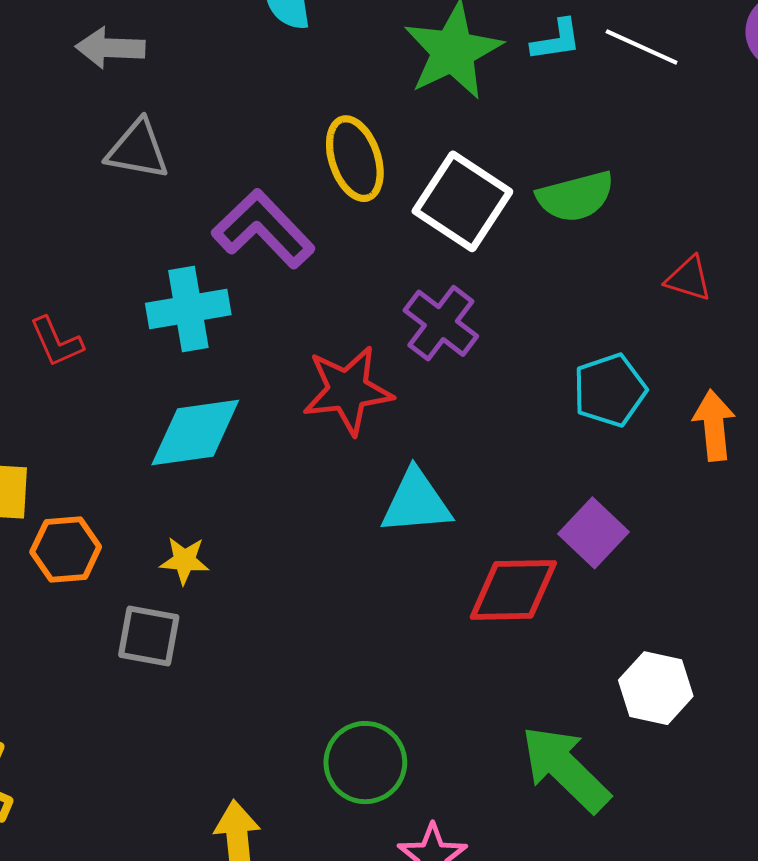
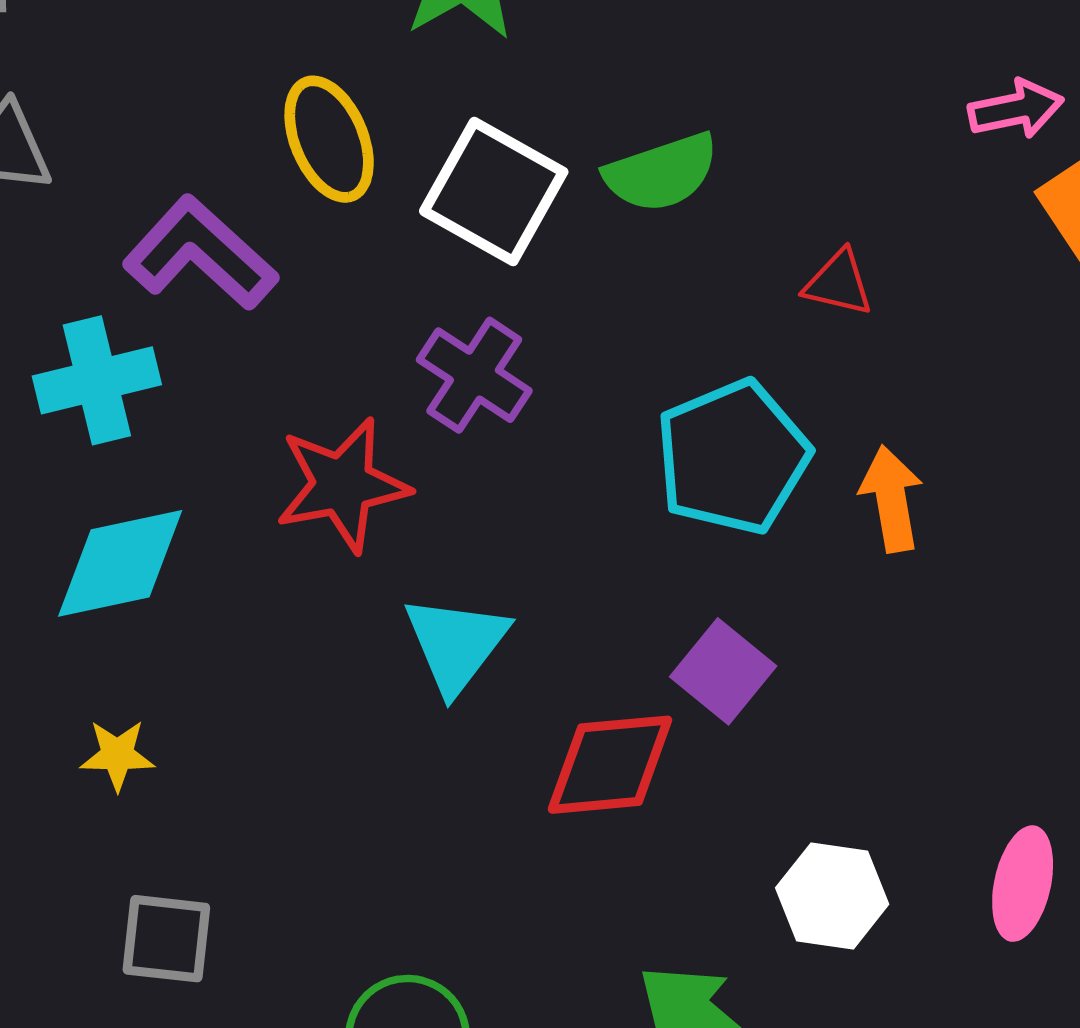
cyan pentagon: (610, 390) -> (733, 457), size x1.4
cyan triangle: (416, 502) -> (456, 644), turned -44
gray square: (149, 636) -> (166, 939), moved

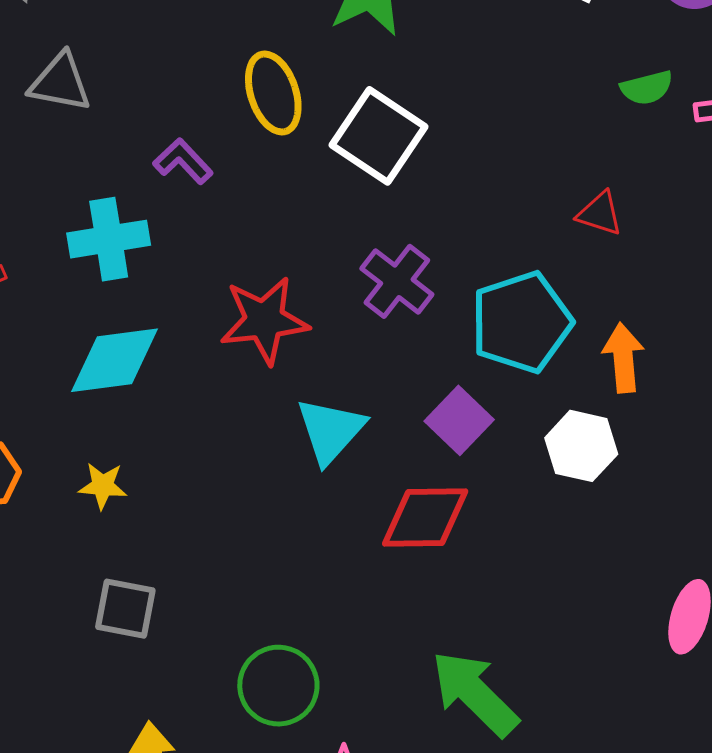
green semicircle: (661, 173) -> (647, 88), moved, size x0.7
purple L-shape: (200, 253) -> (183, 161), size x0.6
purple cross: (474, 375) -> (397, 281), moved
purple square: (723, 671) -> (459, 420), moved
white hexagon: (832, 896) -> (581, 446), moved

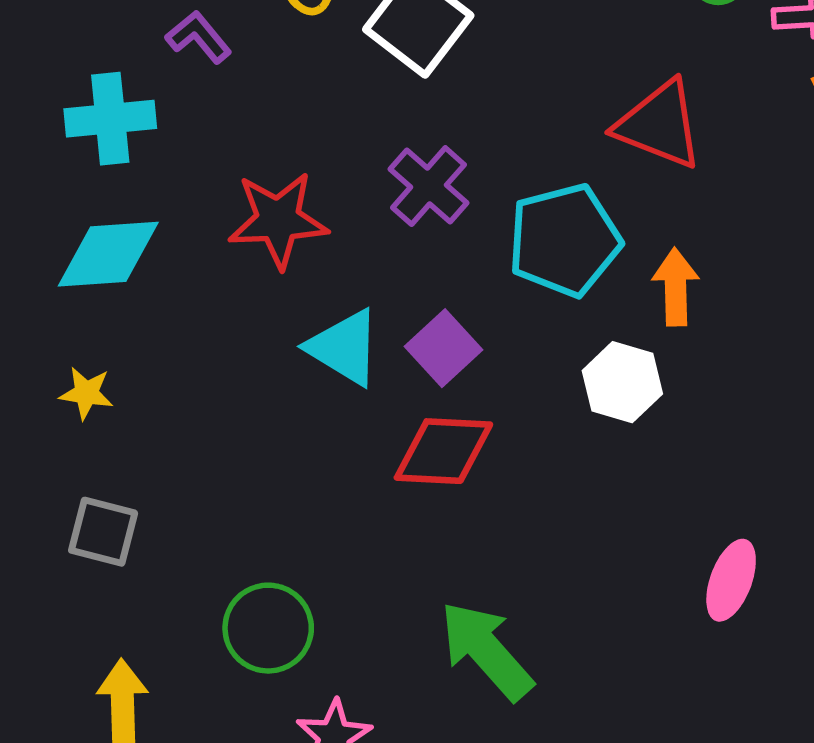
red triangle: (600, 214) -> (659, 125), size x1.8
purple square: (459, 420) -> (444, 348), moved
cyan triangle: (330, 431) -> (344, 347), turned -44

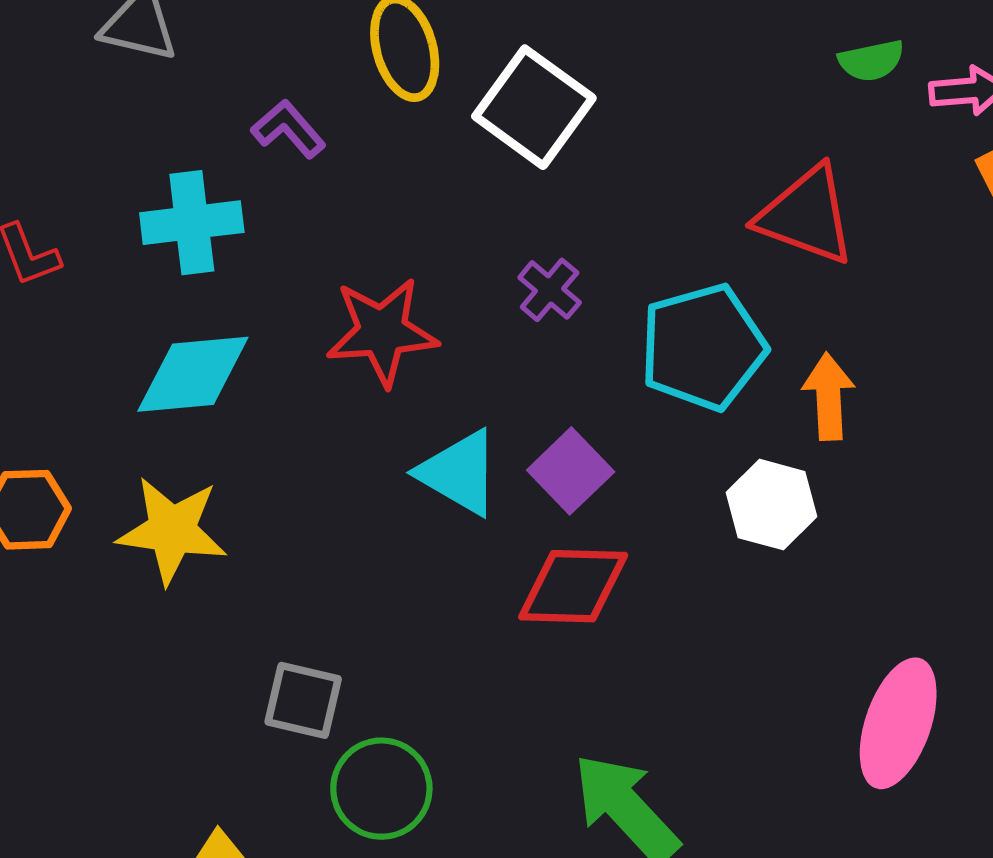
purple cross: (428, 186) -> (550, 290), size x0.7
yellow star: (86, 393) -> (172, 530), size x1.8
gray square: (103, 532) -> (303, 700), moved
pink ellipse: (731, 580) -> (898, 723), size x1.4

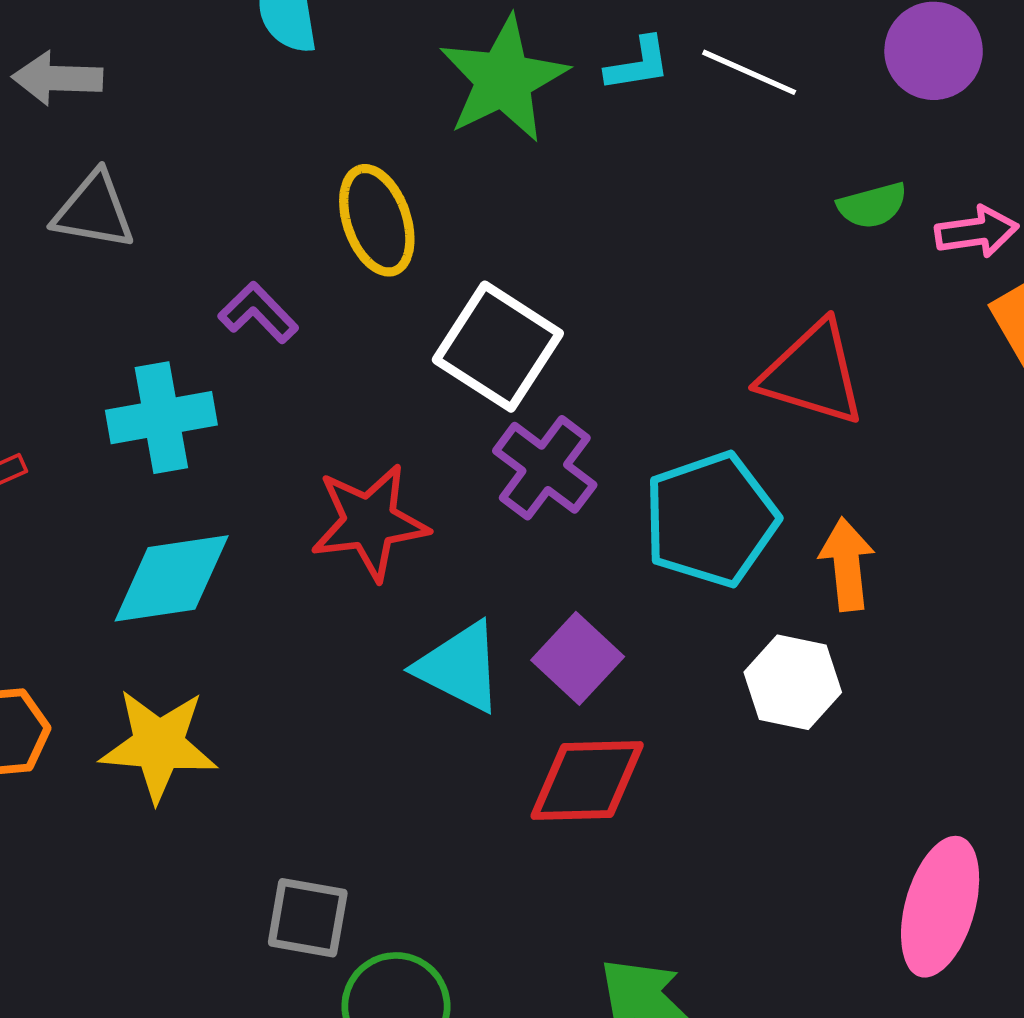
white square: (534, 107) -> (498, 347), moved
purple cross: (550, 290) -> (545, 468), size x1.5

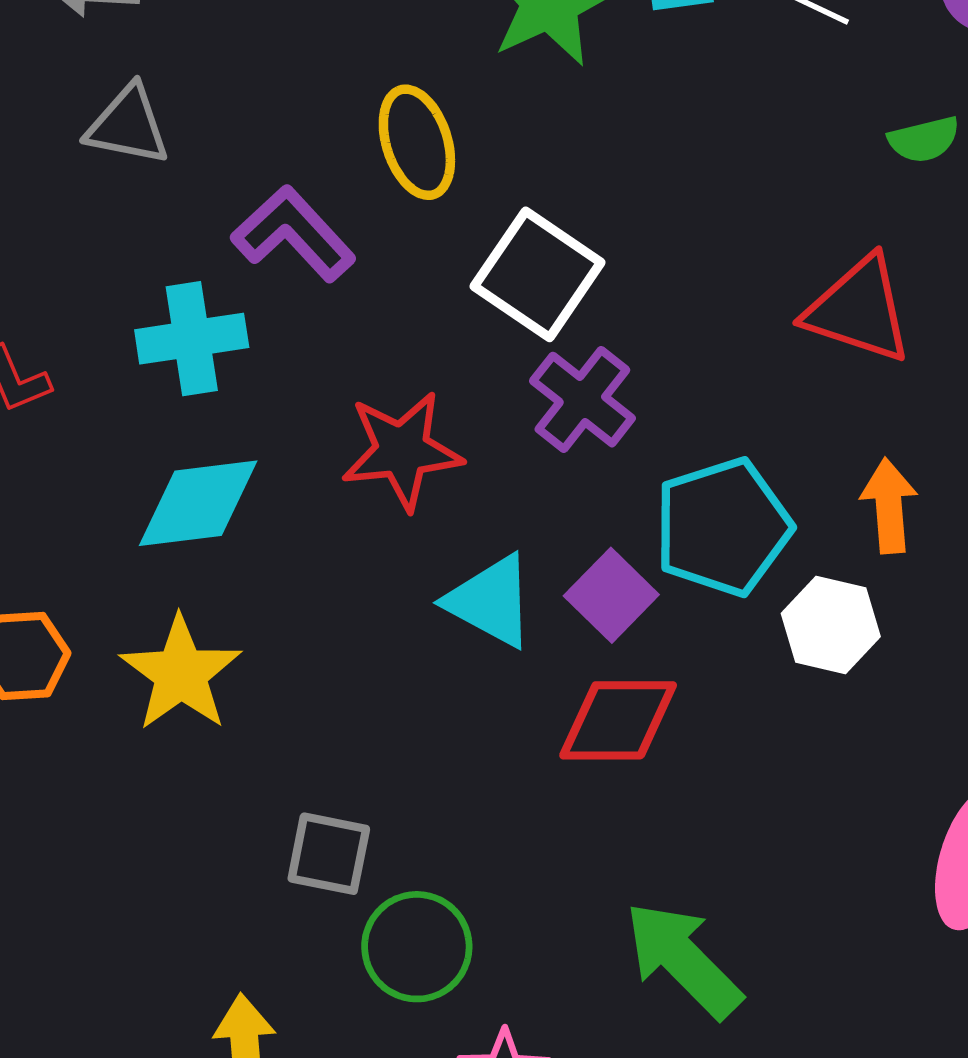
purple L-shape: (258, 313) -> (293, 234), size x1.5
cyan pentagon: (711, 519) -> (723, 527), moved
yellow star: (159, 745) -> (181, 673), turned 30

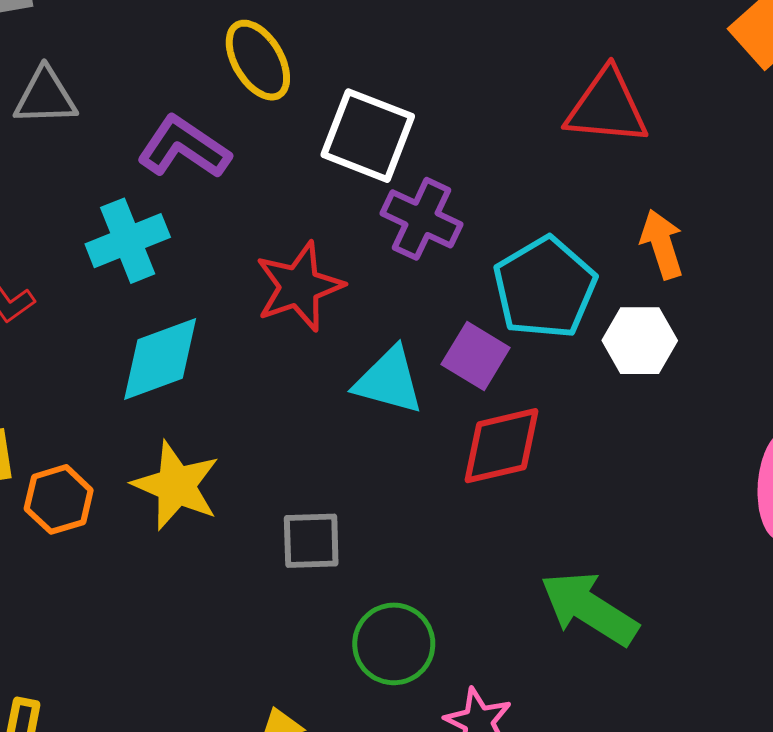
gray square: (329, 854) -> (311, 541), moved

